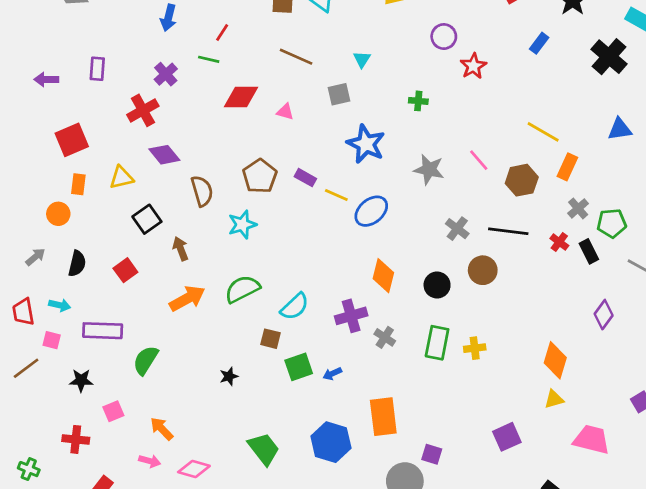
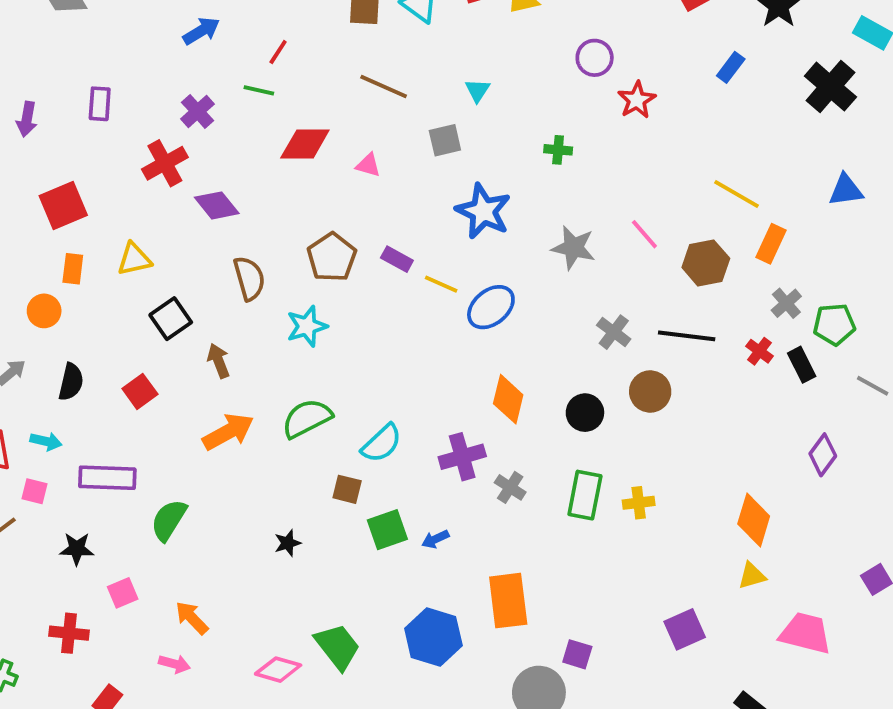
blue arrow: (168, 18) -> (201, 31), turned -135
purple arrow: (46, 79) -> (27, 119), turned -80
purple diamond: (164, 155) -> (217, 205), moved
pink diamond: (194, 469) -> (278, 670), moved

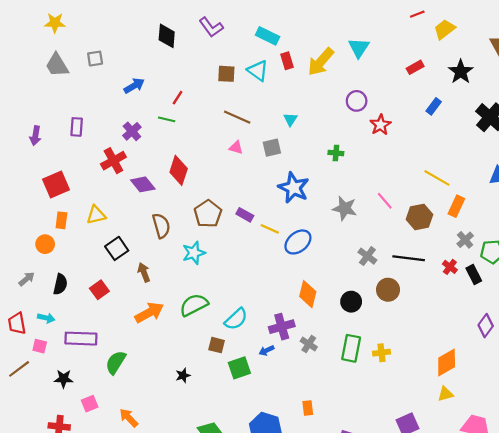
red diamond: (305, 144) -> (179, 170), moved, turned -72
pink triangle: (368, 165) -> (236, 148), moved
orange diamond: (754, 520) -> (447, 362), turned 44
blue arrow: (435, 539) -> (266, 350), moved
orange rectangle: (508, 601) -> (308, 408), size x0.5

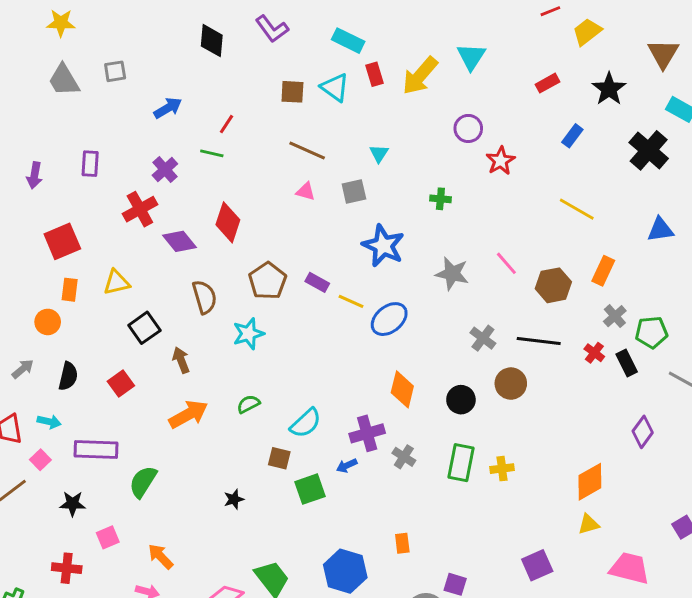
yellow line: (437, 178) -> (577, 209), moved
green semicircle: (194, 305) -> (248, 404), size x0.6
pink square: (40, 346) -> (40, 460), turned 32

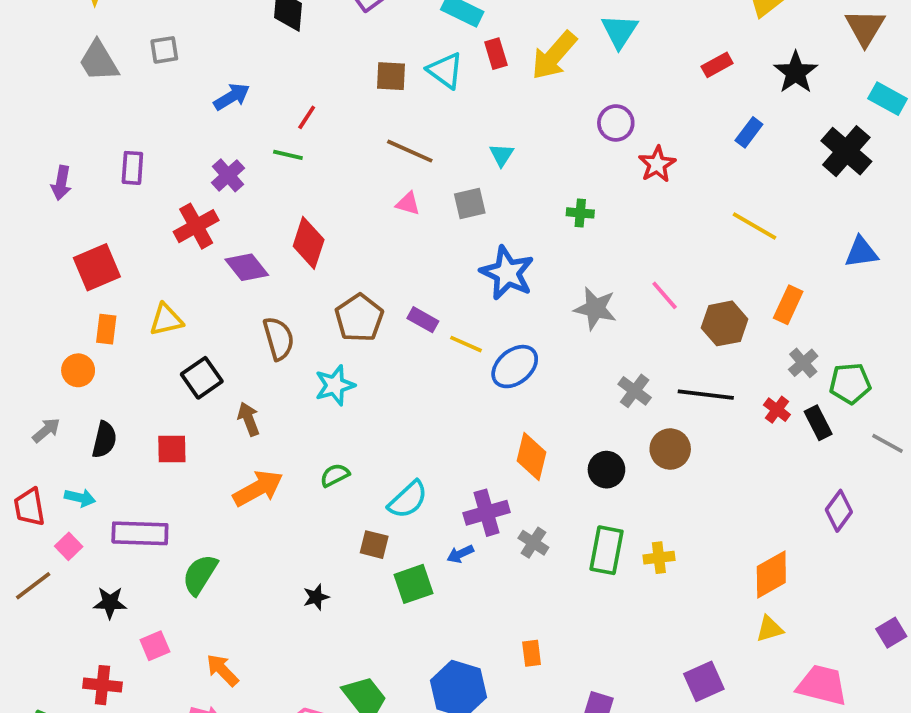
red square: (121, 384) -> (172, 449), turned 35

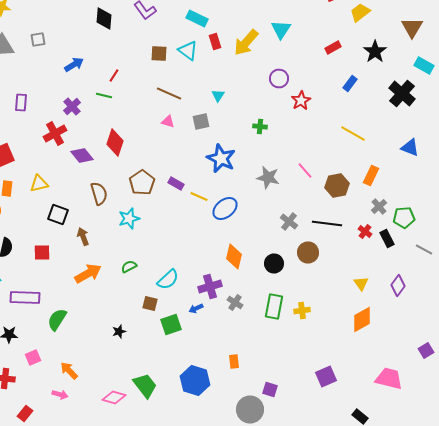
blue triangle: (861, 252) -> (410, 148), turned 30
black square: (202, 378) -> (58, 214), turned -35
yellow triangle: (769, 629) -> (361, 284), moved, turned -49

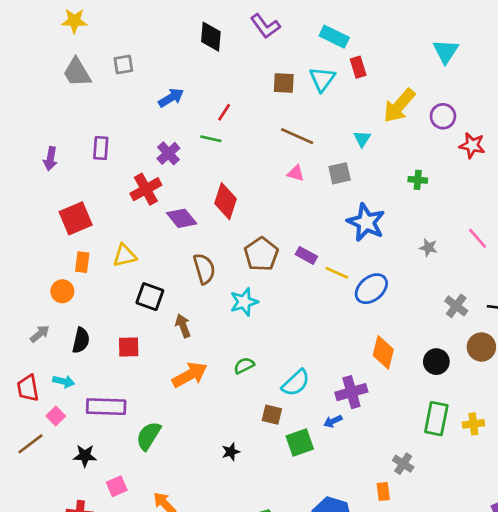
yellow arrow: (246, 42) -> (399, 106), moved
cyan triangle: (188, 50) -> (322, 79), turned 30
red star: (301, 100) -> (472, 145), turned -30
gray star: (268, 178) -> (428, 248), size x0.6
gray cross: (235, 302) -> (403, 464), moved

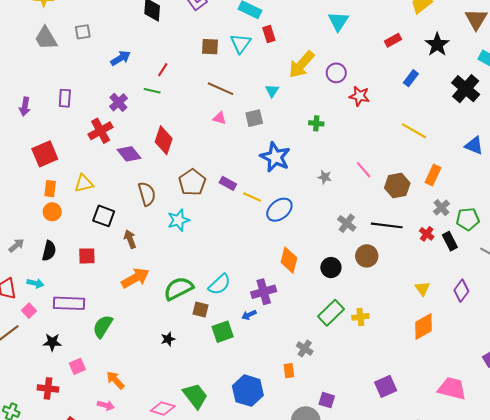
orange circle: (62, 291) -> (52, 212), moved
green semicircle: (244, 366) -> (178, 289), moved, size x1.8
green rectangle: (436, 419) -> (331, 313), turned 35

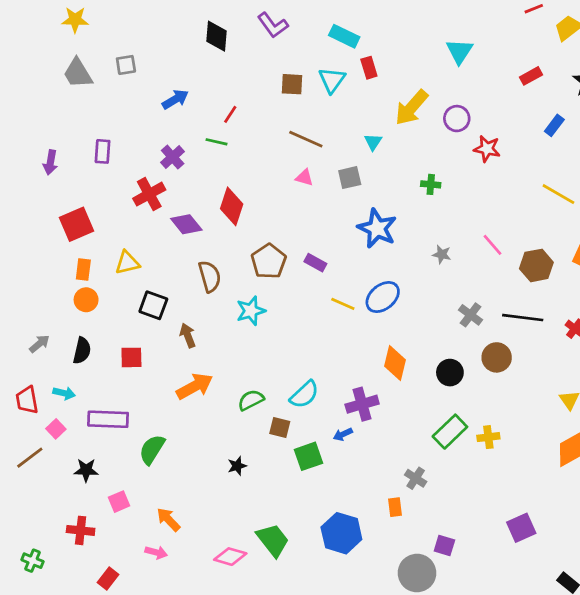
yellow line: (252, 197) -> (343, 304), moved
green semicircle: (178, 289) -> (251, 400), size x0.7

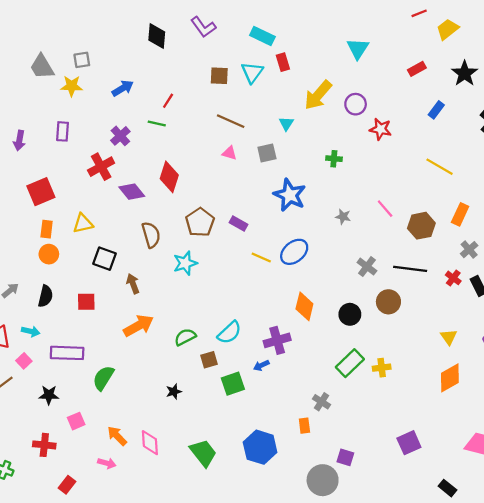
yellow star: (75, 20) -> (72, 86), moved
brown square: (280, 427) -> (209, 360), turned -30
pink diamond: (230, 557) -> (150, 443), moved, turned 70

